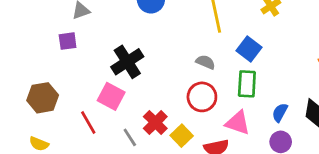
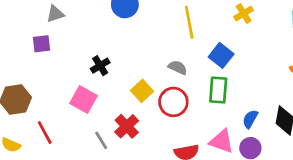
black cross: (127, 62) -> (100, 66), size x0.6
red line: (88, 122) -> (45, 133), moved
pink triangle: (238, 123) -> (222, 141), moved
yellow square: (182, 136) -> (142, 91), moved

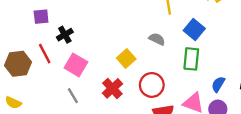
black cross: (100, 66) -> (65, 35), moved
red circle: (173, 102) -> (152, 85), moved
red line: (45, 133) -> (45, 54), moved
gray line: (101, 140) -> (73, 96), moved

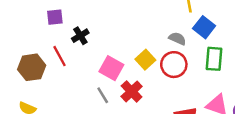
blue square: (194, 30) -> (204, 27), moved
pink square: (76, 65) -> (111, 68), moved
red circle: (152, 85) -> (174, 65), moved
gray line: (73, 96) -> (103, 95), moved

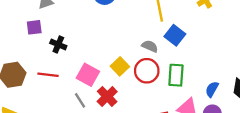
black cross: (80, 36) -> (58, 44), turned -35
red line: (59, 56) -> (48, 75), moved, turned -54
green rectangle: (214, 59) -> (176, 75), moved

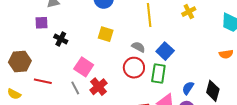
blue square: (175, 35) -> (165, 51), moved
yellow square: (120, 66) -> (106, 34), moved, turned -35
red line: (48, 75) -> (43, 81), moved

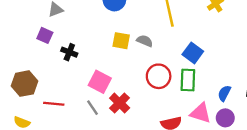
purple square: (42, 23) -> (45, 35), turned 32
gray semicircle: (138, 47) -> (145, 41), moved

